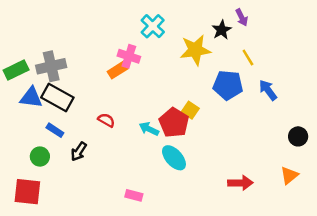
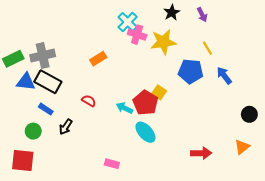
black star: (222, 30) -> (172, 13), moved
pink cross: (129, 56) -> (137, 35), moved

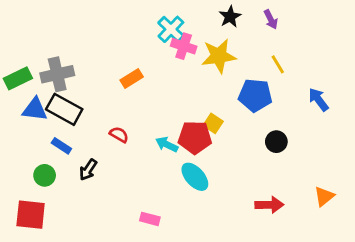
blue arrow: (224, 75) -> (318, 100), moved
red pentagon: (145, 103) -> (195, 137), turned -30
black circle: (249, 114) -> (276, 142), moved

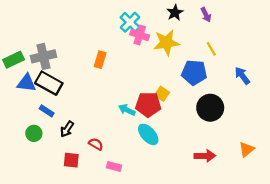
orange rectangle: (132, 78) -> (100, 60), turned -42
red semicircle: (119, 135) -> (96, 144), moved
black circle: (276, 142) -> (210, 108), size x1.6
red square: (31, 215) -> (71, 160), moved, size x0.7

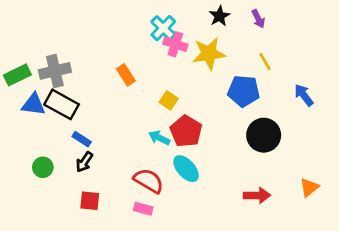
orange rectangle: (100, 60) -> (126, 75), turned -49
yellow square: (162, 94) -> (169, 100), moved
red pentagon: (148, 105) -> (186, 131), turned 30
blue rectangle: (47, 111) -> (82, 139), moved
red semicircle: (96, 144) -> (149, 181), moved, size x1.6

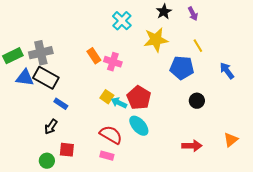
pink cross: (175, 44) -> (113, 62), moved
yellow square: (169, 100) -> (107, 97), moved
black circle: (264, 135) -> (197, 101), size x0.6
black arrow: (84, 162) -> (51, 127), moved
green circle: (43, 167) -> (47, 161), moved

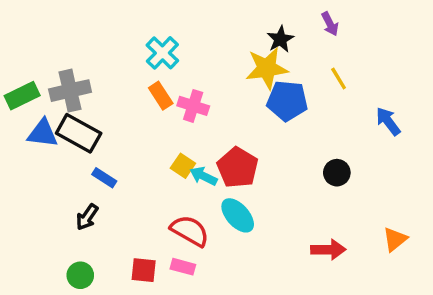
black star: (164, 12) -> (280, 39), moved
cyan cross: (122, 21) -> (162, 53), moved
blue pentagon: (182, 68) -> (287, 101), moved
red square: (67, 150) -> (144, 270), moved

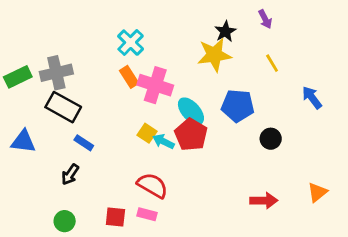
blue pentagon: (287, 101) -> (238, 106), moved
pink cross: (193, 106) -> (155, 85), size x1.4
blue triangle: (43, 133) -> (23, 141), moved
cyan ellipse: (238, 215) -> (191, 111), moved

